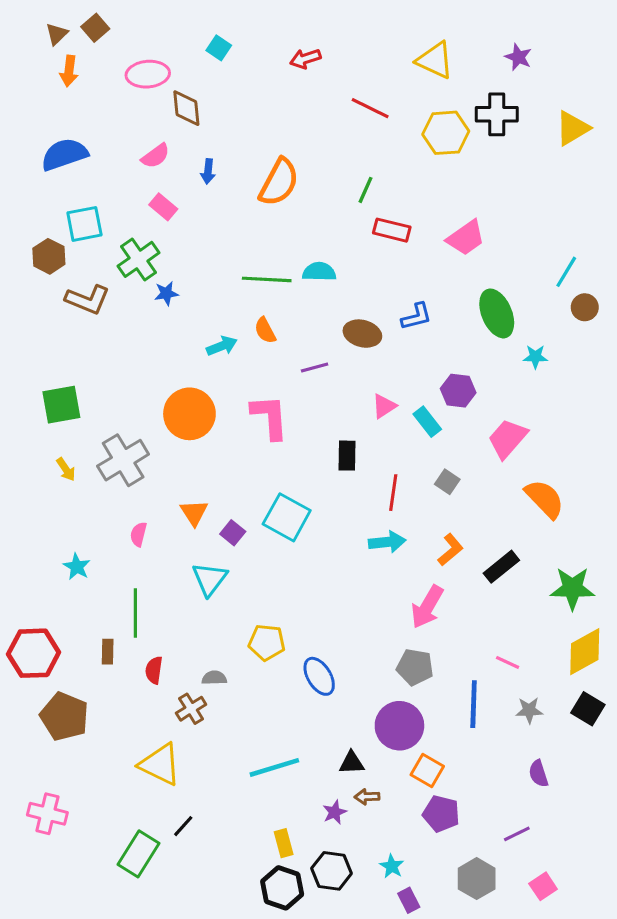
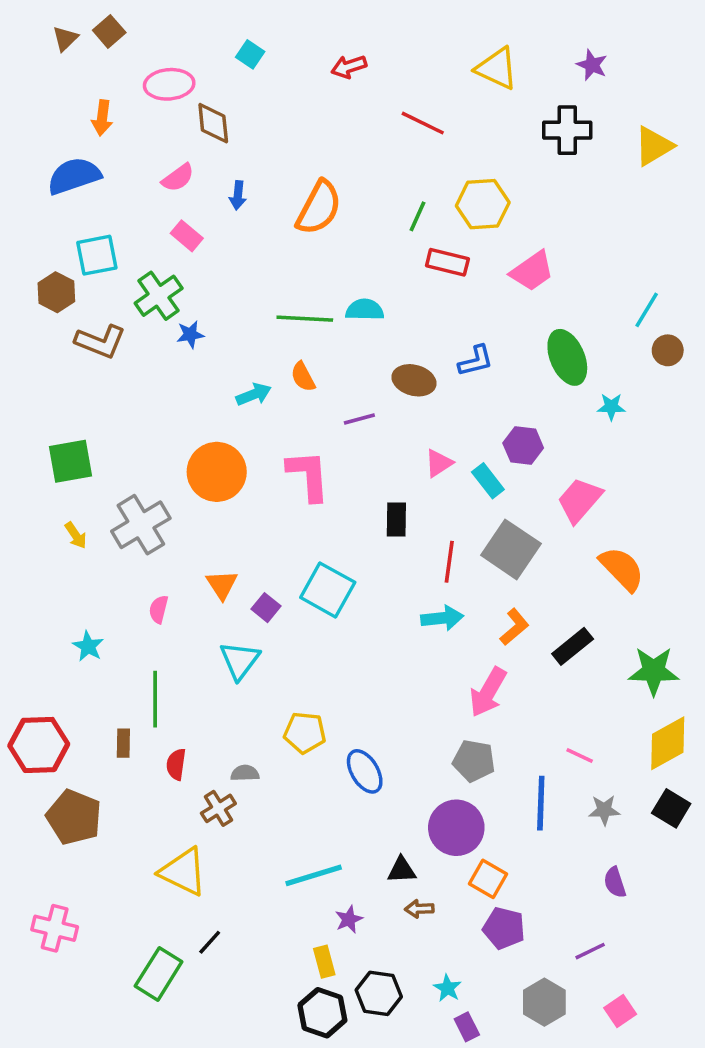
orange arrow: (69, 71) -> (102, 118), moved
yellow hexagon: (446, 133) -> (483, 204), moved
gray square: (447, 482) -> (511, 549), size x2.0
purple star: (335, 812) -> (349, 919), moved

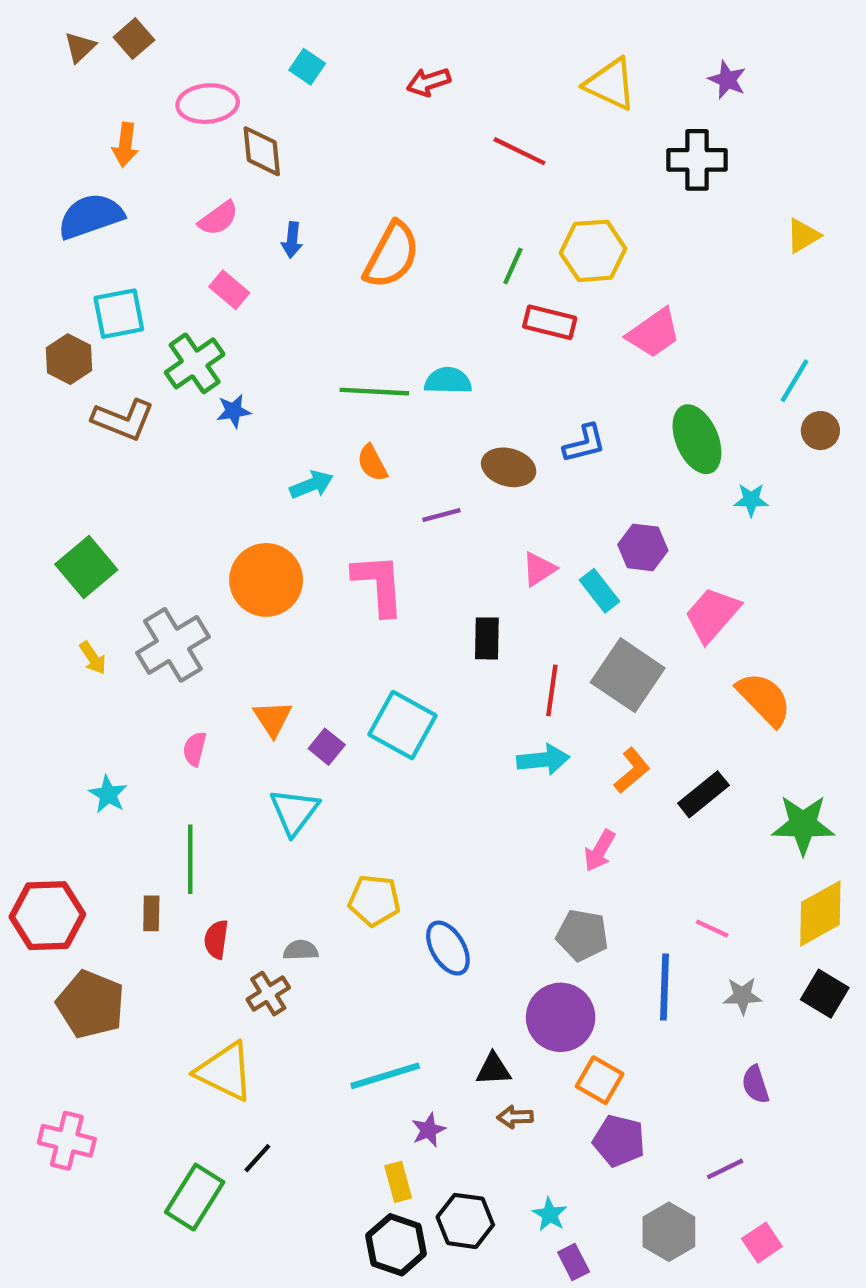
yellow triangle: (654, 146) -> (803, 236), moved, size x0.7
green square: (70, 461) -> (86, 567), turned -30
pink arrow: (488, 692) -> (600, 851), size x0.7

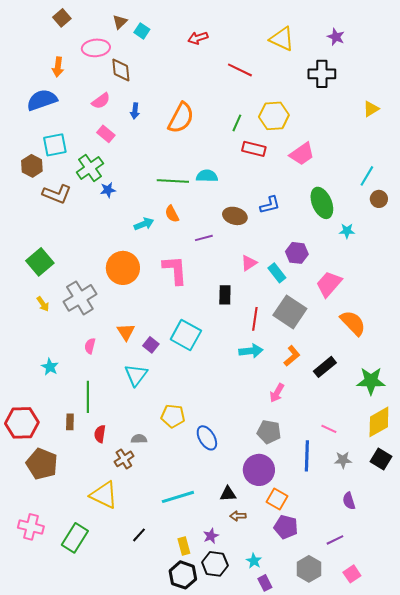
brown triangle: (80, 47) -> (120, 22), moved
purple star: (428, 1130) -> (211, 536), moved
black line: (257, 1158) -> (139, 535), moved
green rectangle: (195, 1197) -> (75, 538), moved

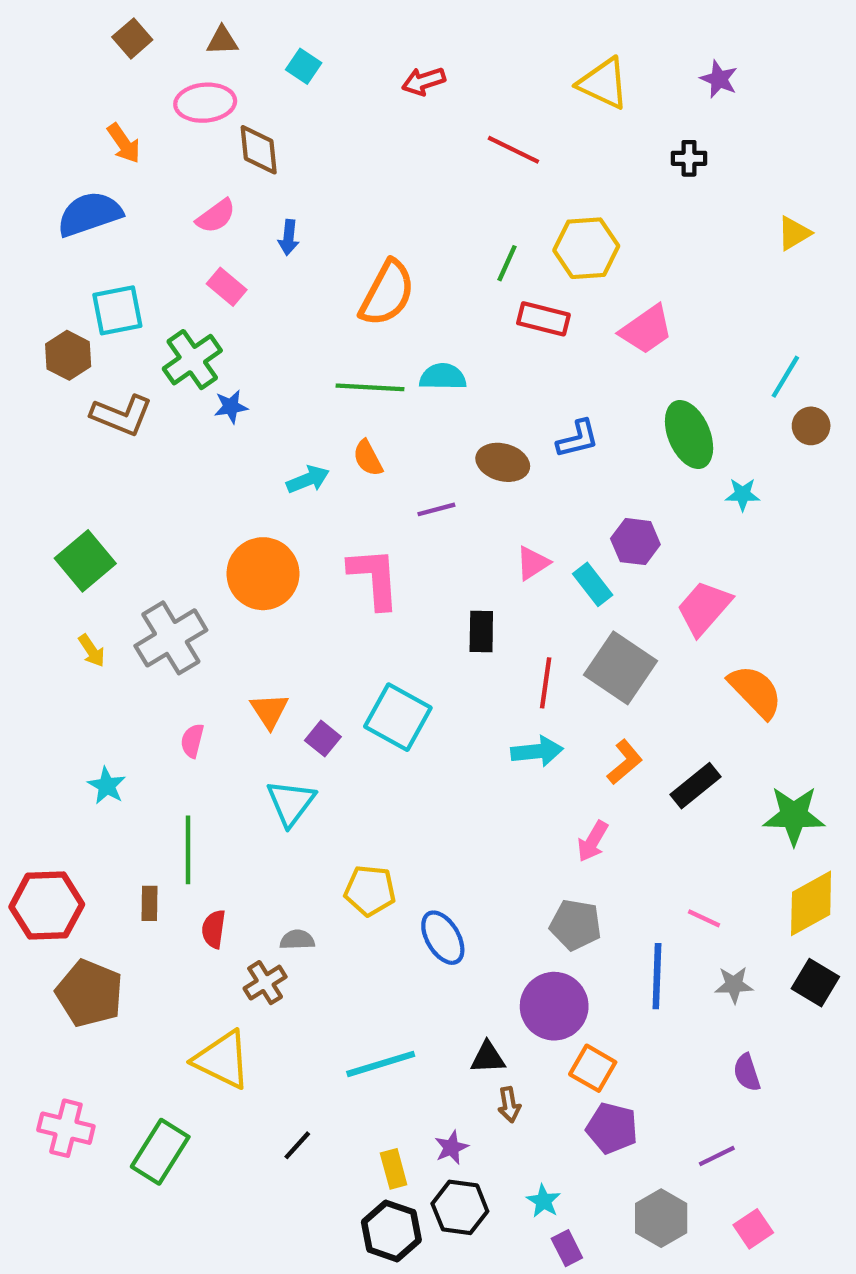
brown triangle: (120, 22) -> (222, 41), moved, turned 42
orange arrow: (58, 67) -> (124, 143), turned -42
black cross: (322, 74) -> (689, 158), size x0.6
orange semicircle: (181, 118) -> (387, 293), moved
brown arrow: (238, 516) -> (509, 1105), turned -98

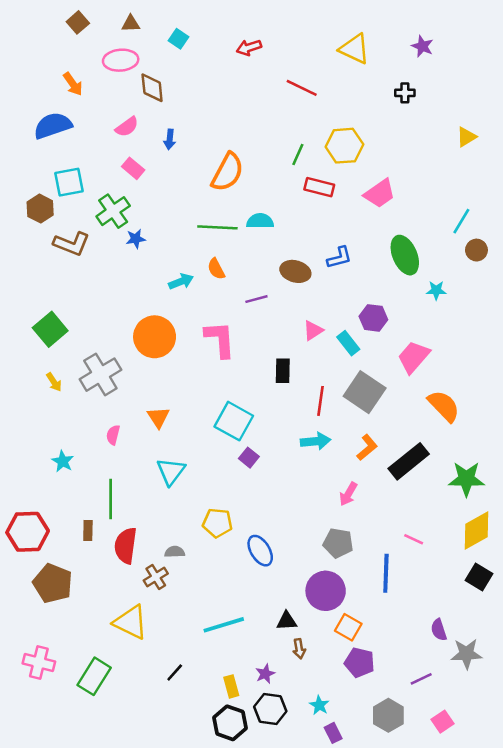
purple square: (323, 739) -> (249, 458), moved
black rectangle: (695, 786) -> (409, 461), size x1.4
red semicircle: (214, 929) -> (126, 546), size x1.6
gray star: (734, 985) -> (466, 654), moved, size x1.4

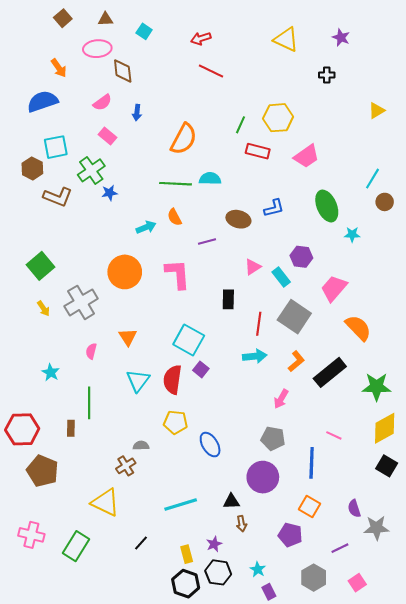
red line: (302, 88) -> (211, 71), moved
red semicircle: (126, 546) -> (172, 380), moved
orange square: (348, 627) -> (310, 506), moved

